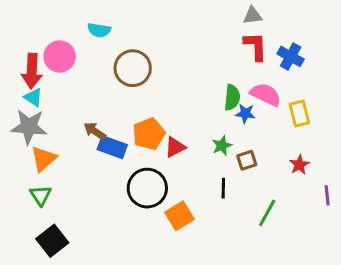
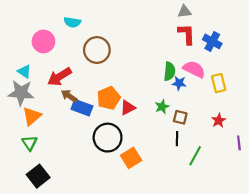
red arrow: (32, 71) -> (60, 77), moved, turned 55
brown square: (247, 160) -> (180, 117), turned 32
black line: (223, 188) -> (177, 139), moved

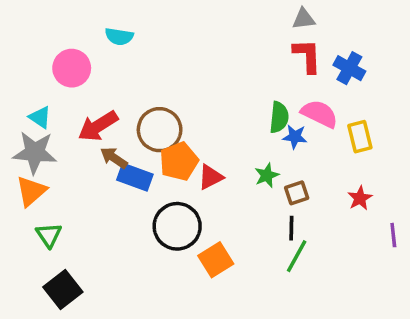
brown circle: (97, 50) -> (160, 130), moved
orange triangle: (32, 116) -> (31, 191), moved
brown square: (180, 117) -> (297, 193), turned -32
green line: (195, 156) -> (297, 256), moved

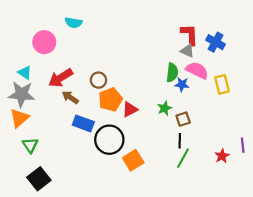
gray triangle: (304, 19) -> (187, 51), moved, turned 32
brown circle: (160, 130) -> (98, 80), size x0.6
blue rectangle: (135, 177) -> (83, 123), moved
red star: (360, 198) -> (222, 156), moved

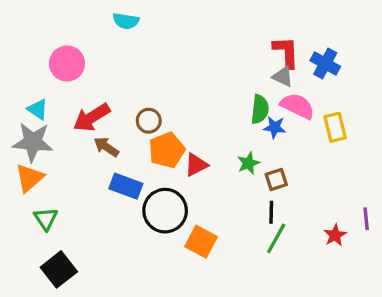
cyan semicircle: (74, 23) -> (126, 21), moved
orange square: (133, 160) -> (201, 242), turned -30

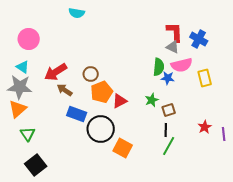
pink circle: (67, 64) -> (29, 39), moved
pink semicircle: (297, 106) -> (182, 65), turned 140
red star: (335, 235) -> (205, 127), moved

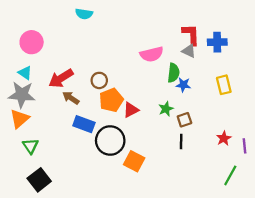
blue cross: (199, 39) -> (217, 42), turned -30
pink semicircle: (182, 65) -> (152, 54), moved
green line: (169, 146) -> (230, 175), moved

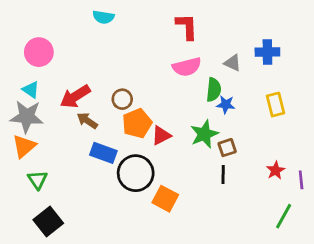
red L-shape: (191, 35) -> (187, 27), moved
green star: (166, 109) -> (204, 134), size x1.5

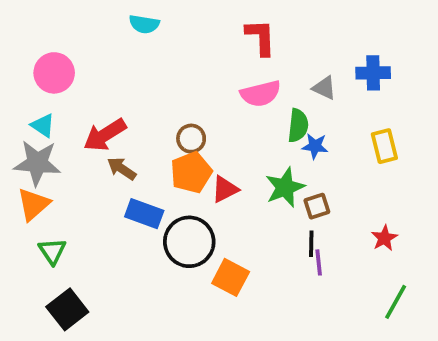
brown circle: (122, 99) -> (191, 139), moved
purple line: (301, 180) -> (319, 262), moved

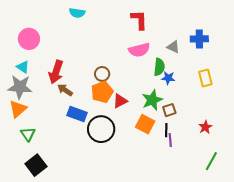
red arrow: (105, 135) -> (56, 72), turned -40
orange square: (231, 277) -> (145, 124), moved

